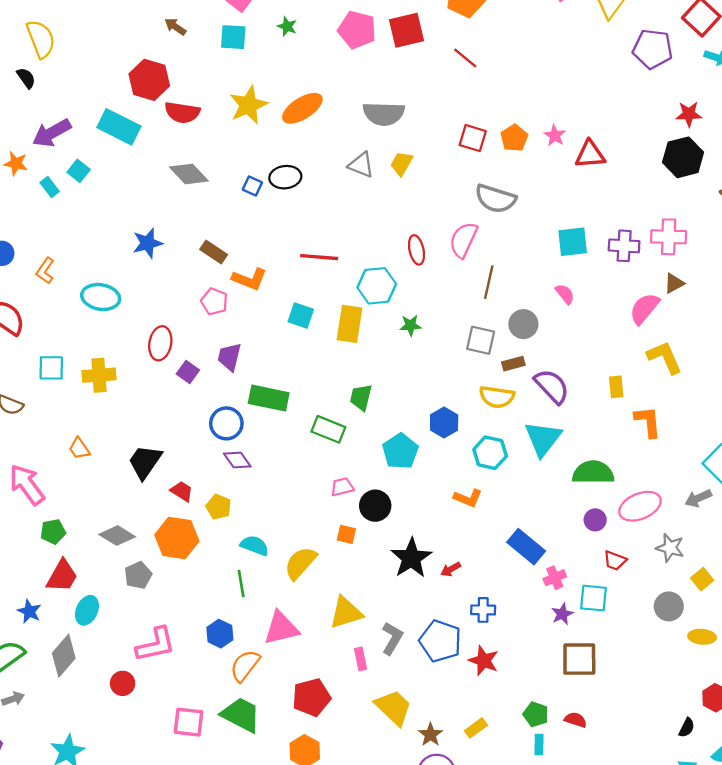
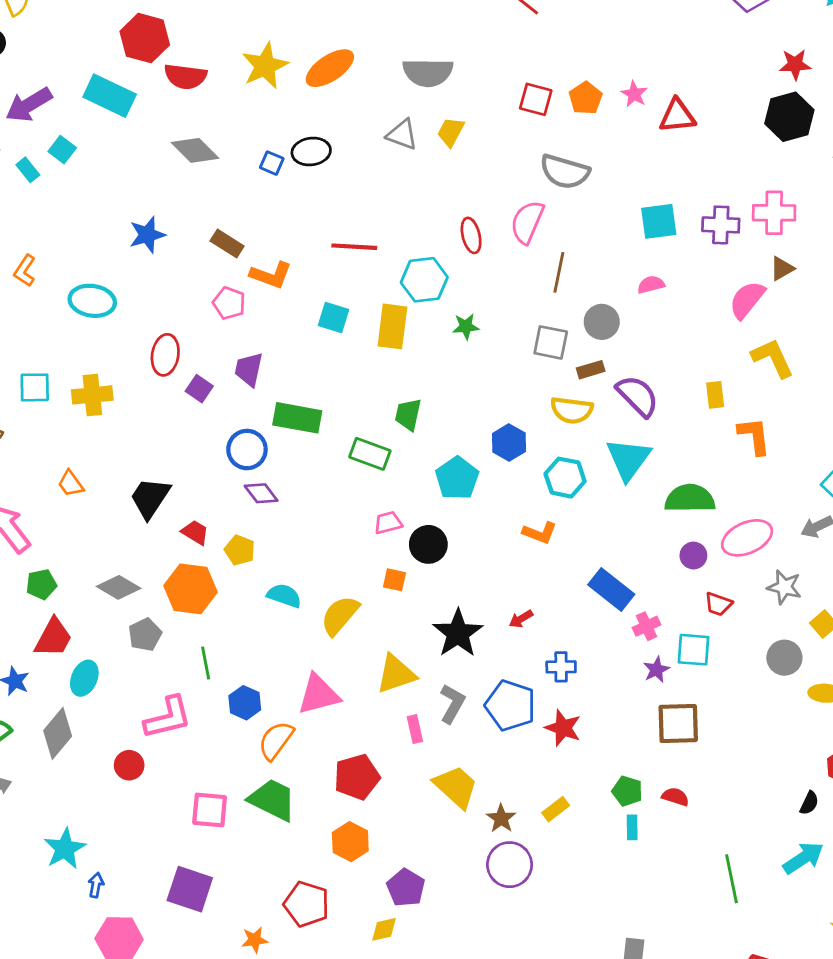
pink semicircle: (565, 294) -> (651, 285), turned -65
black star: (411, 558) -> (458, 633), moved
green line: (241, 584) -> (206, 663), moved

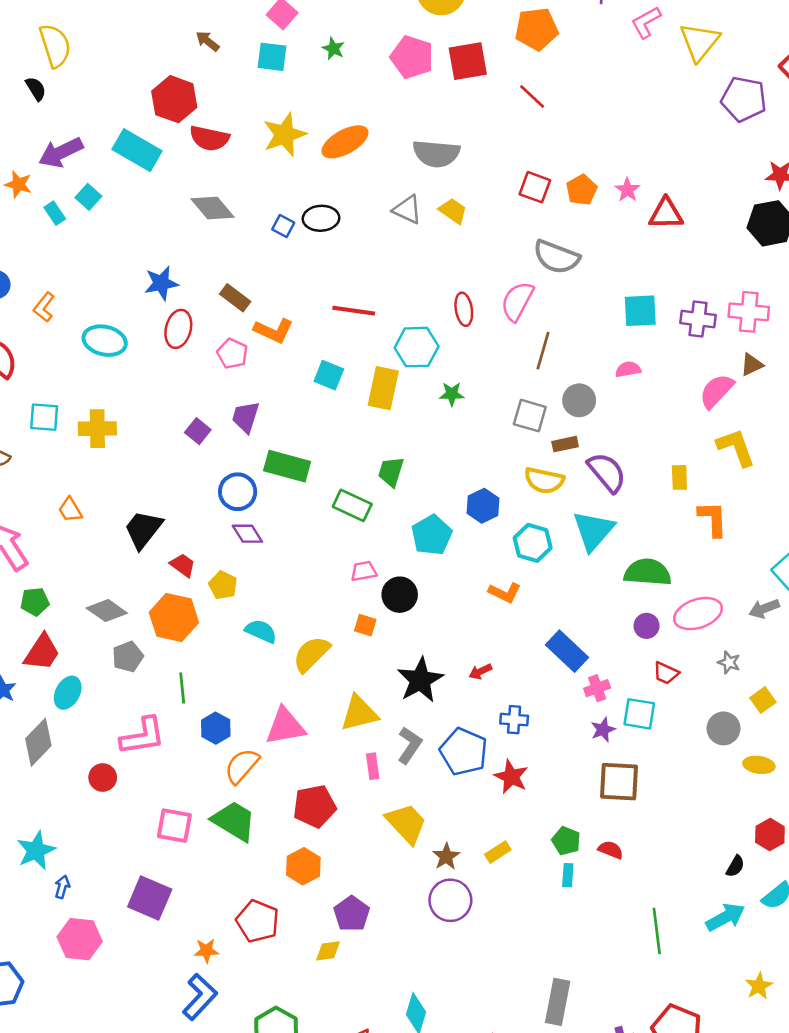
yellow trapezoid: (451, 132) -> (453, 211), turned 92
red ellipse: (165, 355) -> (178, 329), moved
gray star: (784, 587) -> (729, 662), size x0.7

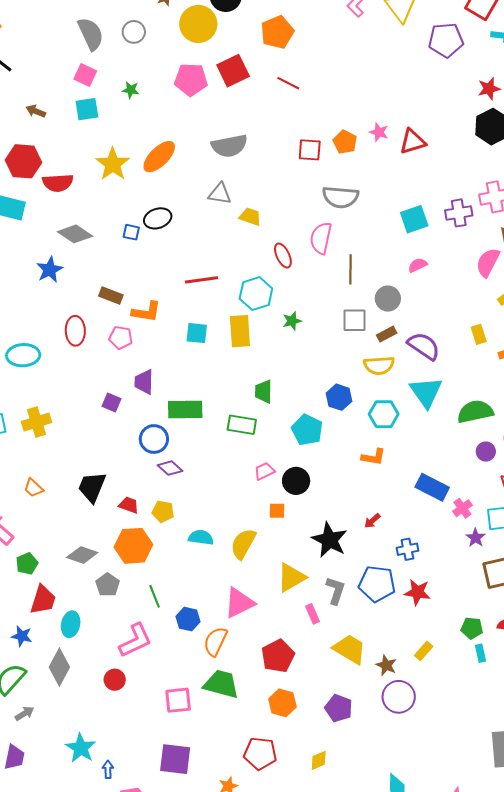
yellow trapezoid: (453, 211) -> (250, 217), moved
blue star: (161, 283) -> (50, 270), moved
purple pentagon: (352, 914) -> (339, 708), moved

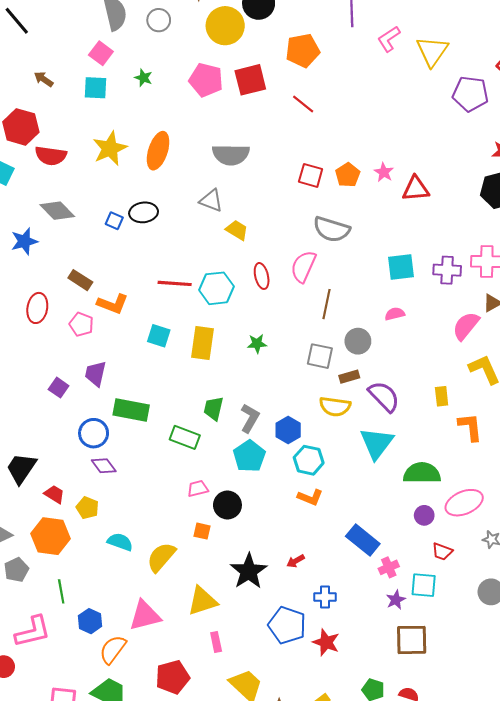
orange ellipse: (159, 157) -> (158, 151), turned -39
cyan hexagon: (256, 294) -> (217, 288), moved
cyan hexagon: (384, 414) -> (309, 460), moved
gray L-shape: (335, 590) -> (250, 418), moved

